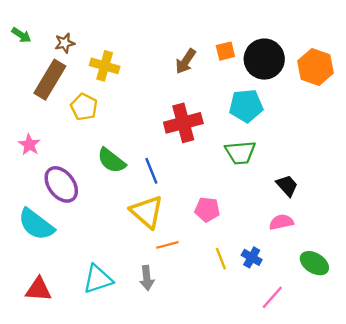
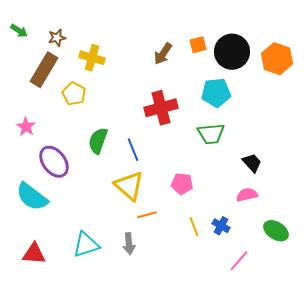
green semicircle: (111, 161) -> (98, 141), turned 72

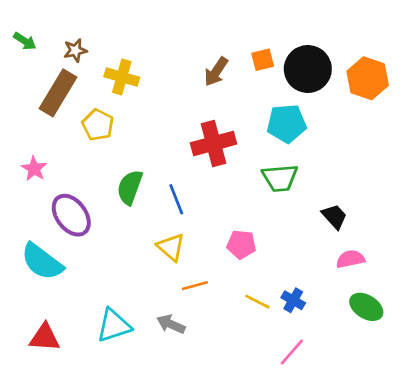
yellow triangle: (129, 186) -> (171, 247), size x0.7
pink semicircle: (247, 195) -> (350, 259), moved
yellow line: (194, 227) -> (257, 302), turned -42
gray arrow: (129, 244) -> (171, 324), turned 120
pink line: (239, 261) -> (292, 352), moved

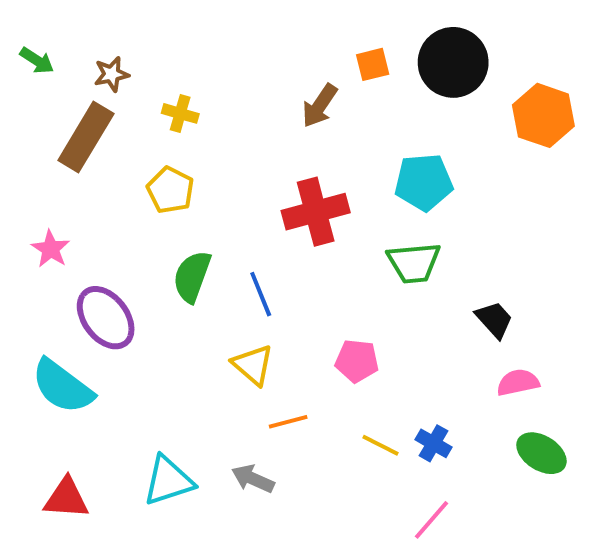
orange square: (263, 60) -> (373, 64), moved
black circle: (308, 69) -> (453, 62), moved
yellow cross: (122, 77) -> (180, 113), size x0.7
yellow pentagon: (98, 125) -> (170, 190), moved

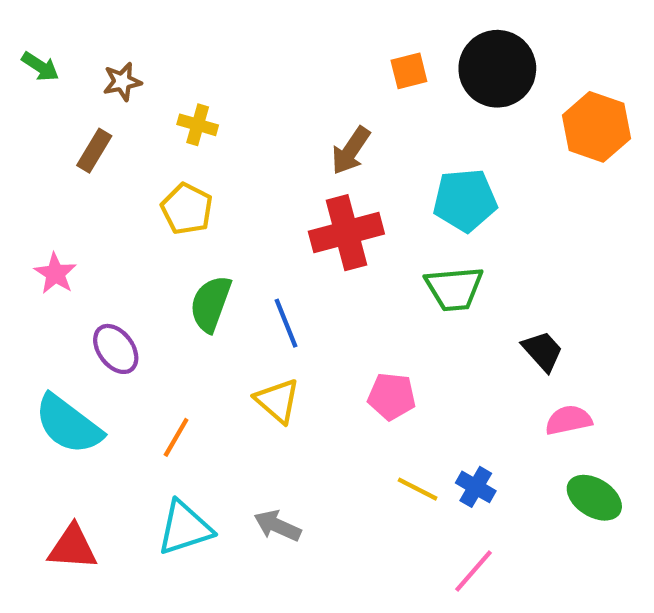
brown arrow: (320, 106) -> (351, 151), moved
brown rectangle: (86, 137) -> (94, 151), size x0.6
purple ellipse: (106, 318) -> (116, 349), size x0.7
orange line: (288, 422) -> (176, 437), moved, turned -45

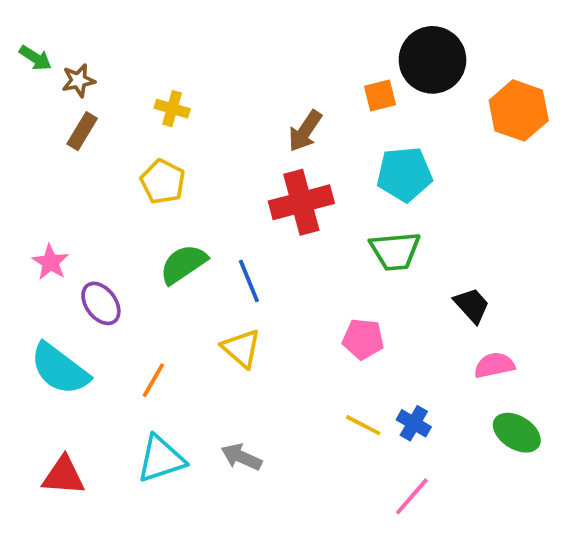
orange square: (409, 71) -> (380, 95), moved
brown star: (122, 82) -> (78, 80), moved
pink star: (55, 274) -> (50, 262), moved
green semicircle: (211, 304) -> (183, 264), turned 36
pink pentagon: (392, 396) -> (363, 339), moved

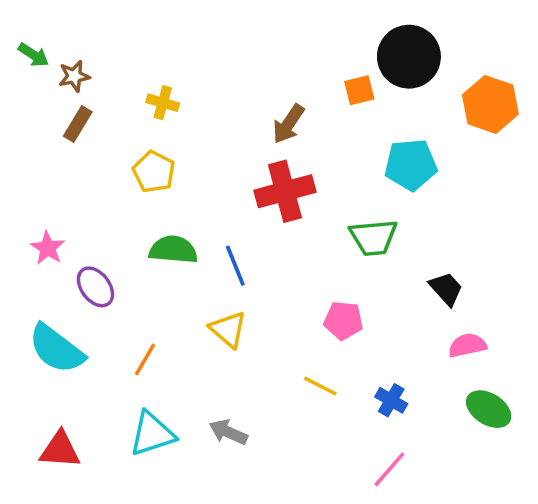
cyan pentagon: (404, 174) -> (411, 165), moved
green semicircle: (183, 264) -> (173, 250), turned 39
yellow line: (363, 425) -> (320, 386), moved

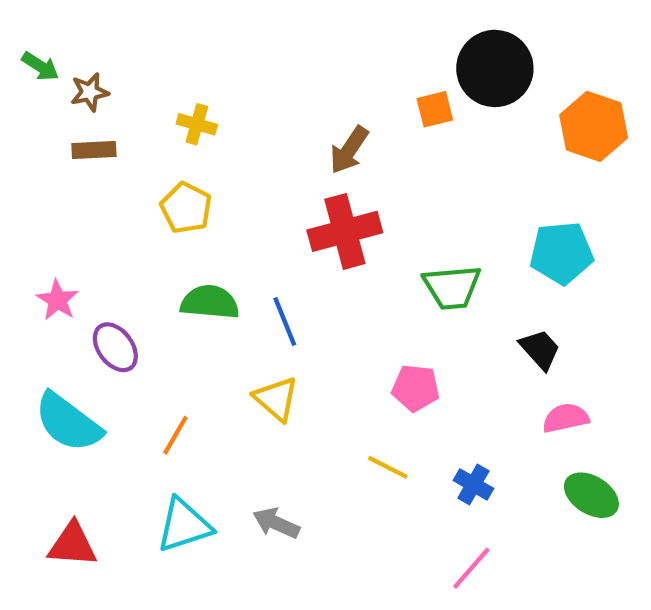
brown rectangle: (78, 124) -> (94, 150), turned 56
cyan pentagon: (411, 165) -> (561, 253), moved

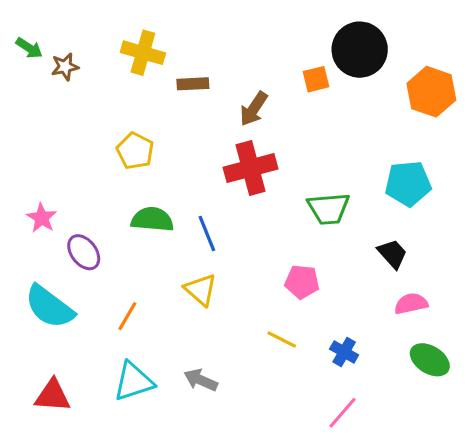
yellow cross: (197, 124) -> (143, 53), moved, size x1.5
brown rectangle: (94, 150) -> (193, 84), moved

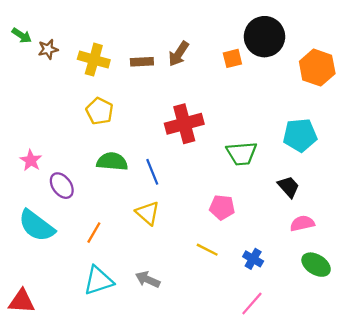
yellow cross: (143, 53) -> (94, 60), moved
brown arrow: (254, 109) -> (179, 54), moved
red triangle: (53, 396) -> (22, 301), moved

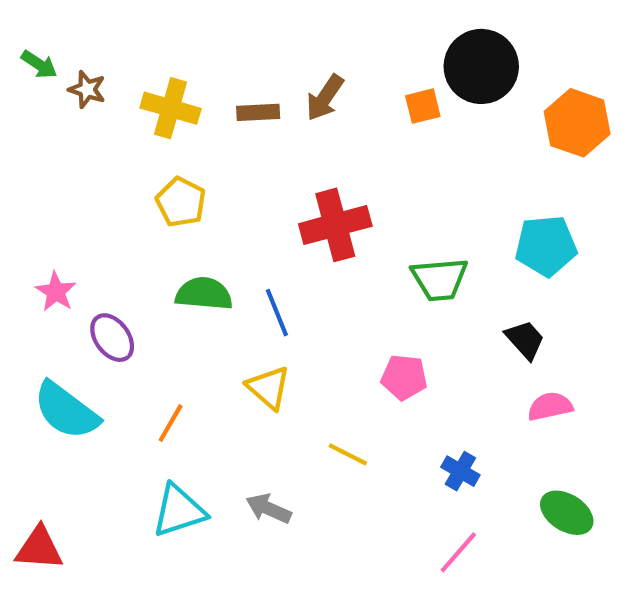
brown star: (48, 49) -> (87, 89), turned 30
yellow line: (207, 250) -> (348, 454), moved
green ellipse: (316, 265) -> (567, 513), moved

